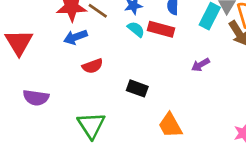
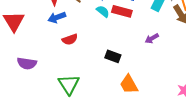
black rectangle: (137, 88) -> (113, 56), moved

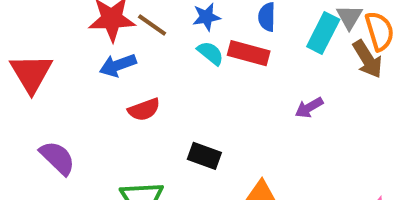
black rectangle: (113, 56) -> (204, 156), moved
purple semicircle: (27, 63) -> (57, 158), turned -144

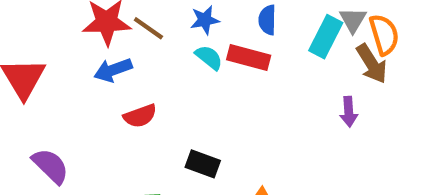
purple arrow: (309, 108) -> (349, 112), moved, turned -64

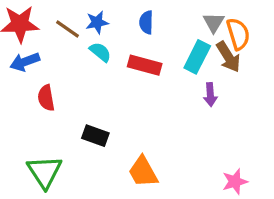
brown line: (148, 28) -> (67, 29), moved
cyan rectangle: (326, 37) -> (197, 57), moved
red rectangle: (249, 57) -> (145, 65), moved
red semicircle: (140, 116) -> (46, 98), turned 100

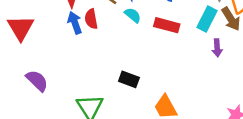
blue arrow: (25, 62) -> (75, 23), turned 90
red semicircle: (46, 98) -> (91, 19), moved

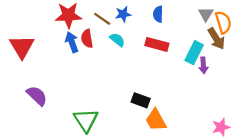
cyan semicircle: (133, 15) -> (117, 40), moved
cyan rectangle: (207, 19) -> (194, 53), moved
black rectangle: (129, 79) -> (141, 100), moved

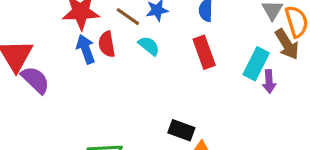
red rectangle: (157, 44) -> (204, 52), turned 55
purple semicircle: (37, 96) -> (35, 80), moved

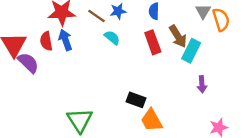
red semicircle: (107, 44) -> (46, 41), moved
brown arrow: (287, 44) -> (178, 36), moved
purple arrow: (269, 82) -> (202, 84), moved

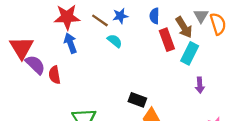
brown arrow: (178, 36) -> (184, 27), moved
red semicircle: (46, 41) -> (55, 75), moved
red rectangle: (153, 42) -> (167, 40), moved

